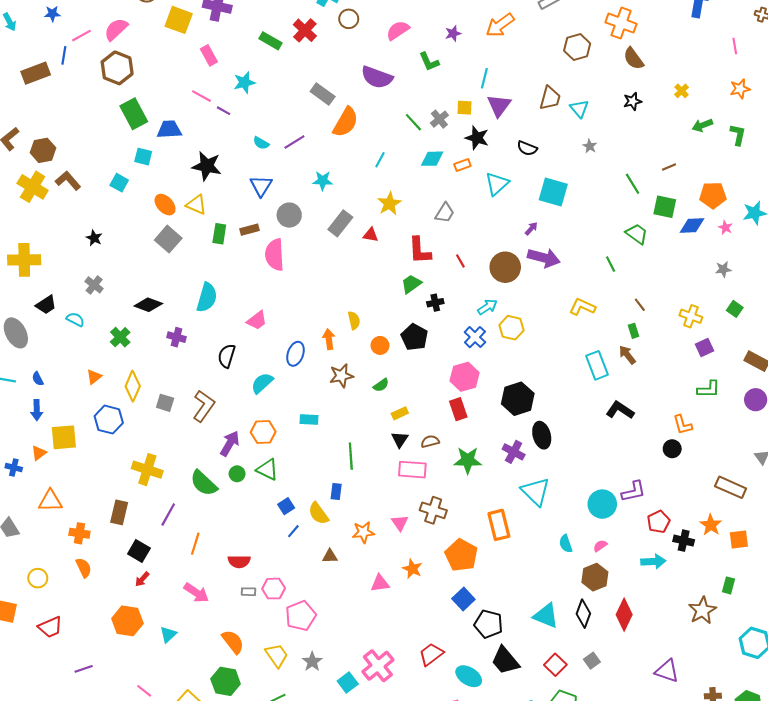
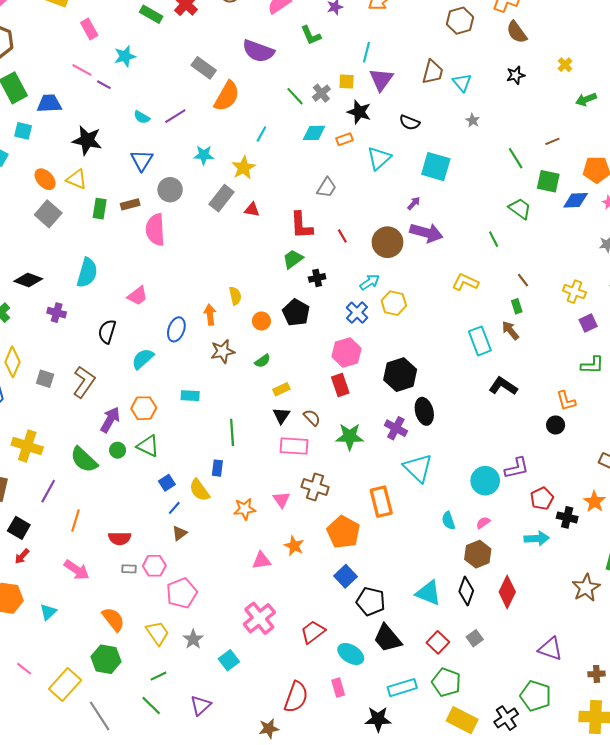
yellow star: (389, 204) -> (244, 168), moved
brown semicircle: (430, 441) -> (312, 418), turned 60
brown triangle: (330, 556) -> (180, 533), moved, turned -35
pink cross: (378, 666) -> (259, 618), moved

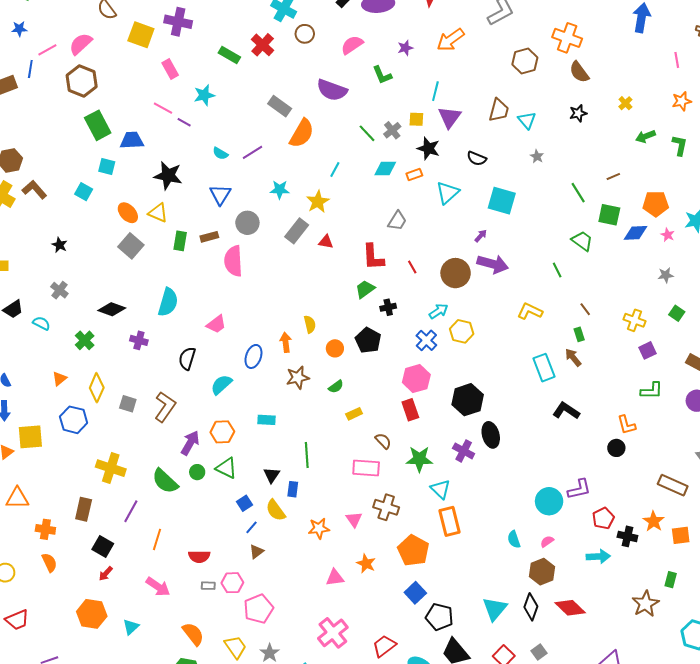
black triangle: (281, 416) -> (272, 475), moved
cyan triangle: (418, 468) -> (440, 489), moved, size x0.7
red diamond: (507, 592) -> (570, 608), turned -72
cyan triangle: (428, 593) -> (495, 609), turned 48

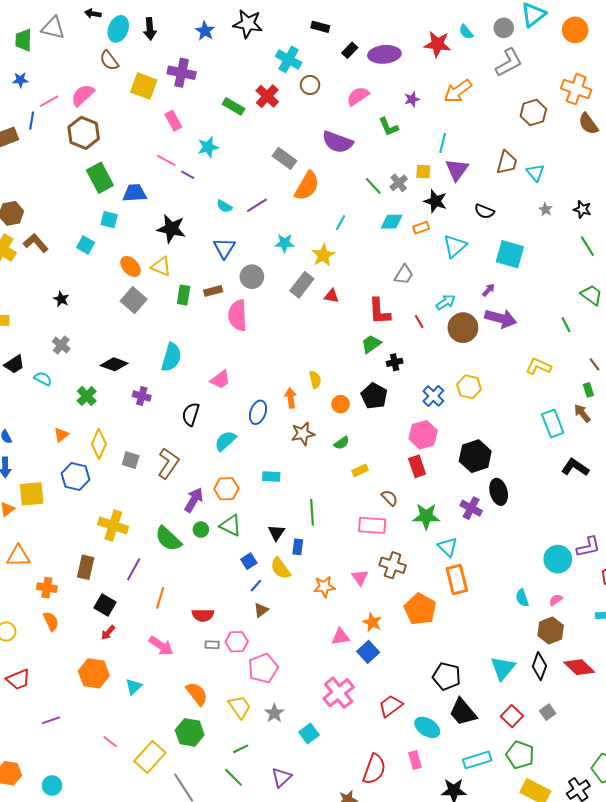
black star: (578, 113) -> (582, 209), moved, turned 30
cyan arrow: (438, 311) -> (446, 302), moved
blue square: (415, 593) -> (368, 652), moved

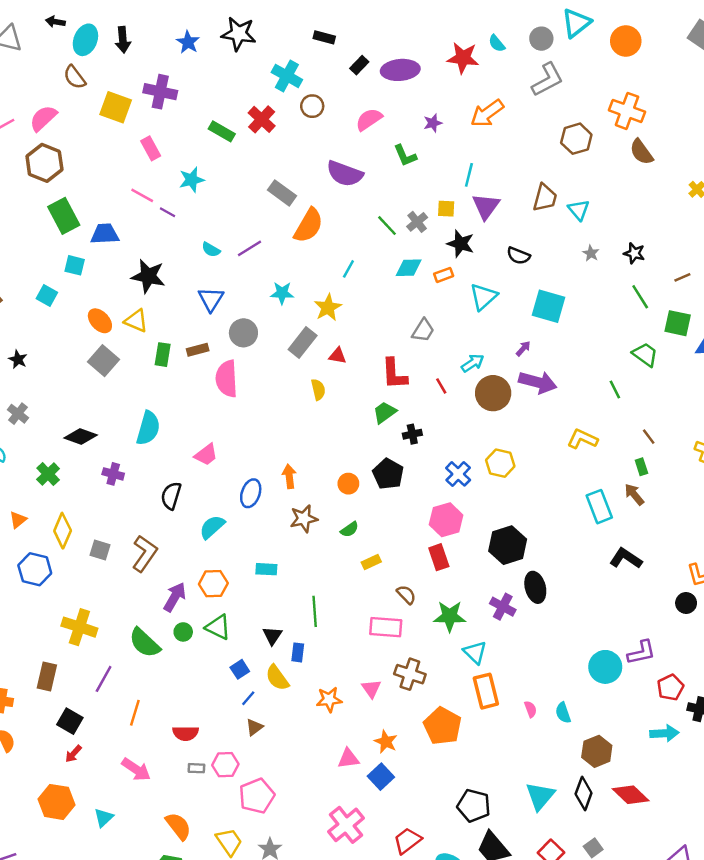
yellow semicircle: (315, 380) -> (318, 390), moved
pink semicircle: (556, 600) -> (530, 709), moved, turned 104

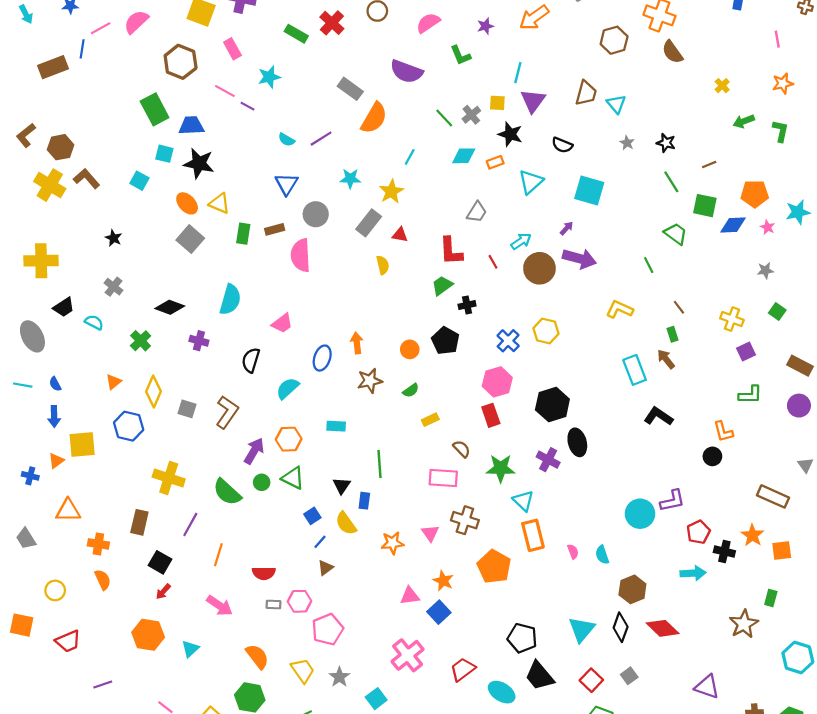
brown hexagon: (44, 163) -> (181, 62), moved
black star: (148, 276) -> (199, 163), moved

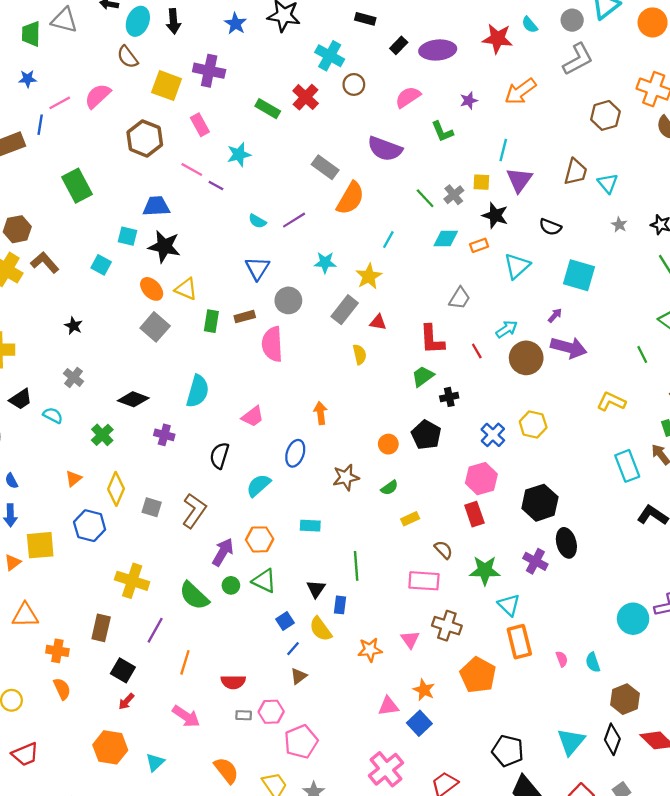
green rectangle: (155, 109) -> (77, 186), moved
orange arrow: (357, 343) -> (321, 413), moved

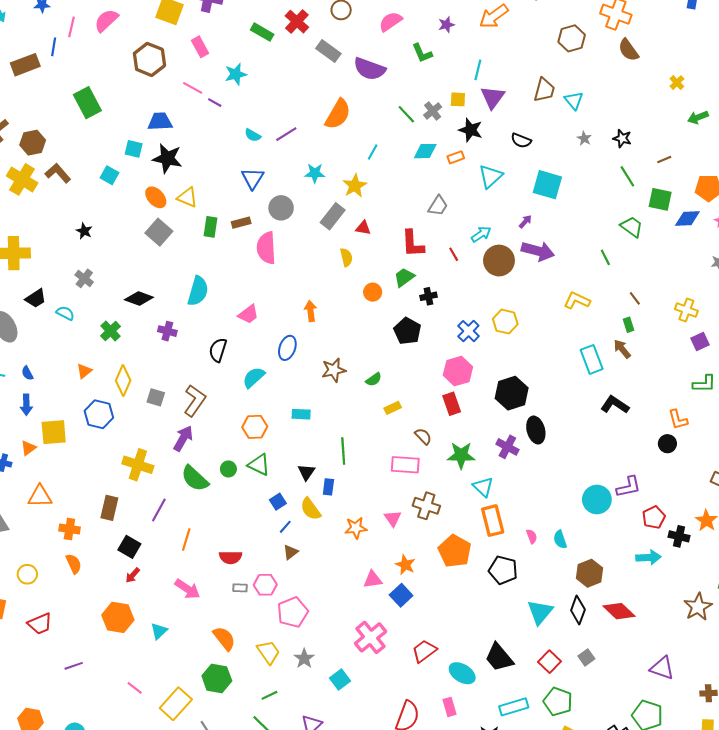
pink line: (60, 103) -> (72, 27), turned -48
gray rectangle: (325, 167) -> (328, 51), moved
orange circle: (388, 444) -> (373, 292), moved
purple arrow: (223, 552) -> (183, 438), moved
black pentagon: (508, 751) -> (503, 570), moved

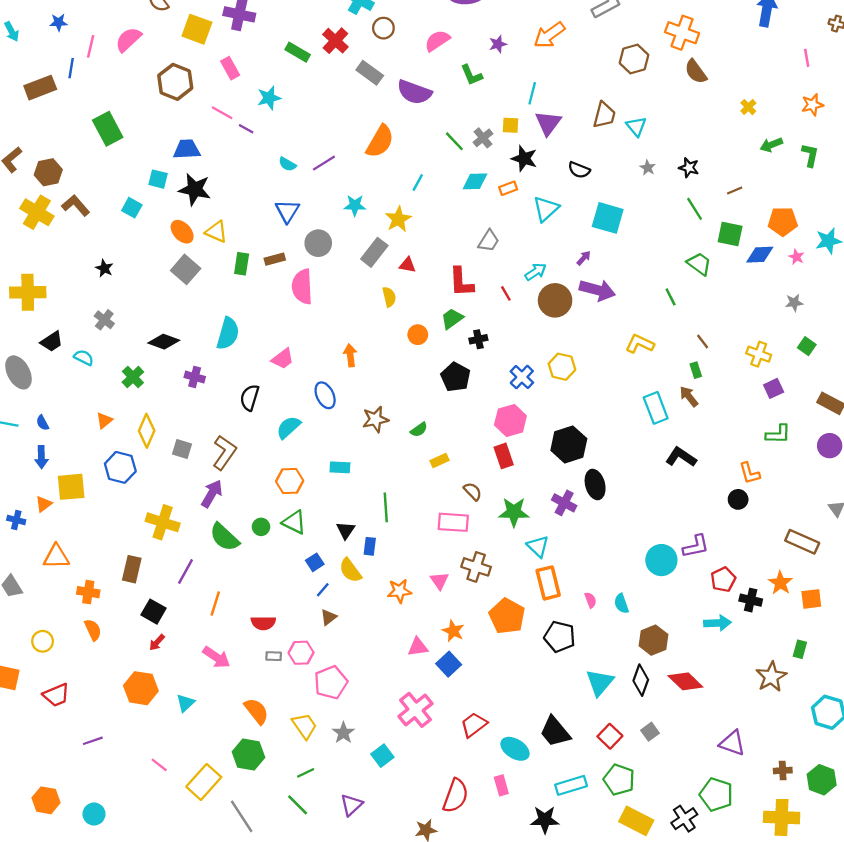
blue ellipse: (287, 348) -> (325, 395), turned -45

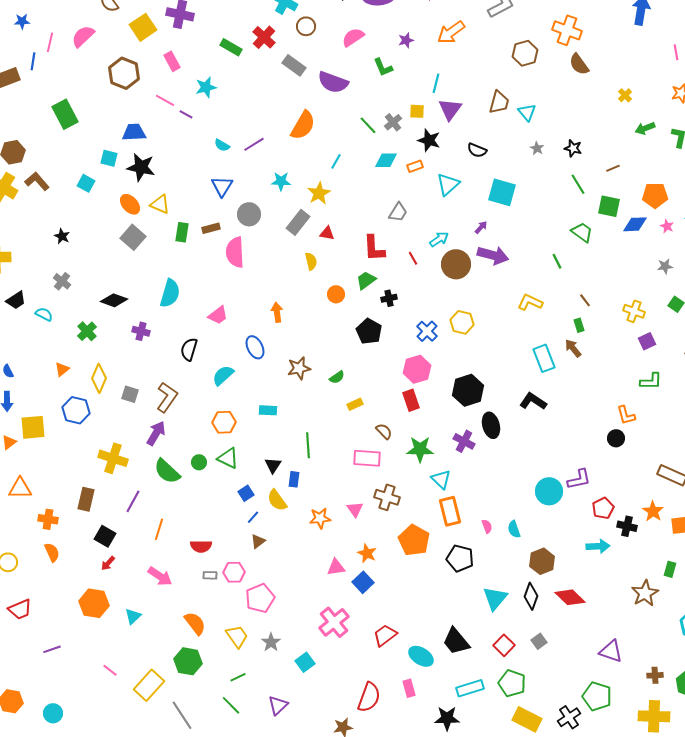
yellow square: (197, 29) -> (143, 27), turned 36
black L-shape: (681, 457) -> (533, 401), moved

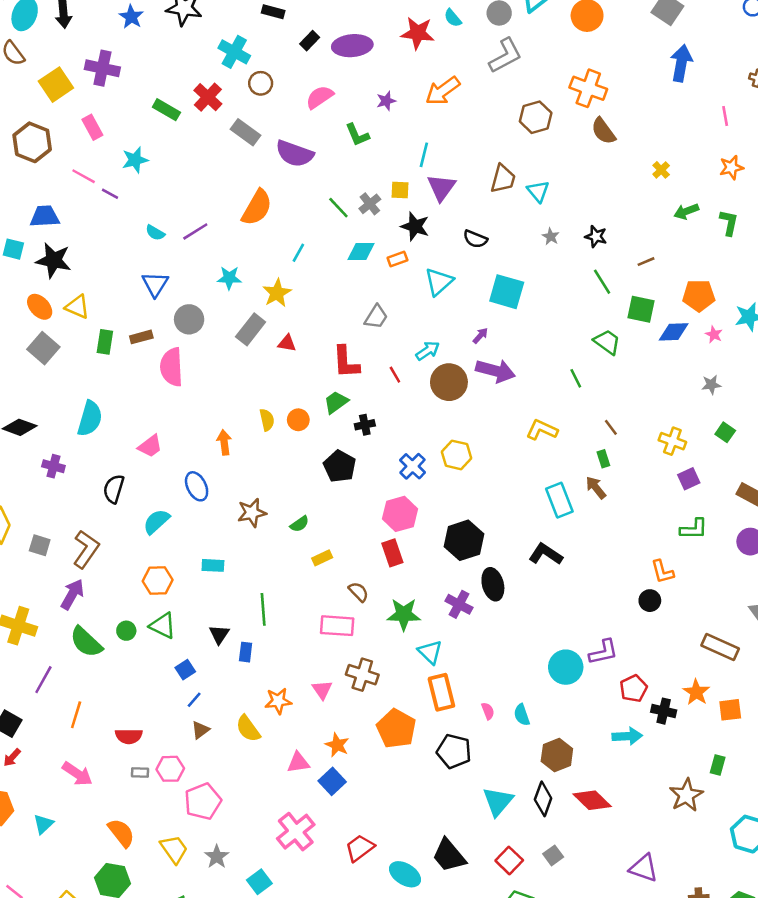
yellow semicircle: (311, 261) -> (267, 420), moved
yellow semicircle: (277, 500) -> (248, 729), moved

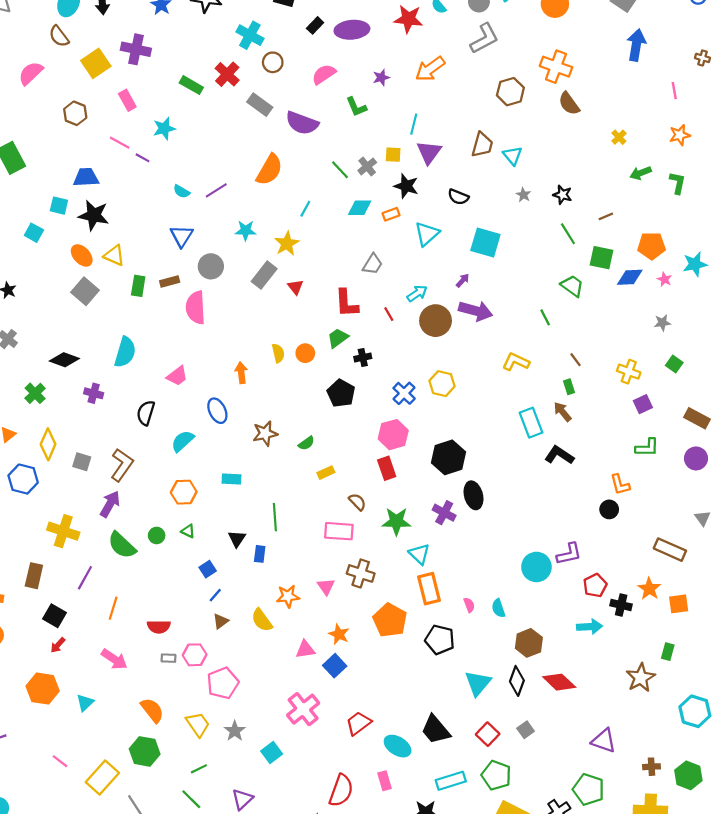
brown hexagon: (32, 142) -> (75, 113), size x0.7
red triangle: (287, 343) -> (296, 287), turned 42
black L-shape: (546, 554) -> (559, 455), moved
green triangle: (163, 626) -> (188, 531), size x0.6

